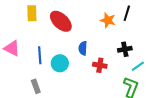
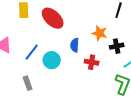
orange star: (108, 20) -> (100, 33), moved
blue line: (40, 55) -> (32, 52), turned 42

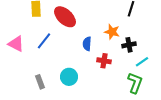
blue line: (32, 52) -> (44, 41), moved
cyan circle: (52, 60) -> (69, 77), moved

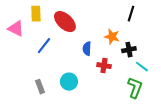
pink triangle: (16, 44) -> (16, 29), moved
cyan line: (142, 62) -> (142, 67), turned 72

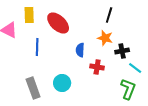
black line: (131, 14) -> (109, 15), moved
blue line: (44, 46) -> (37, 47), turned -36
gray rectangle: (40, 87) -> (33, 88), size x1.5

